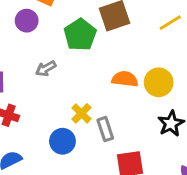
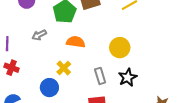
orange semicircle: (125, 79) -> (76, 42), moved
gray rectangle: (105, 129) -> (100, 76), moved

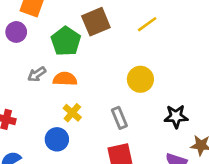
orange semicircle: (76, 42) -> (65, 79), moved
black star: (128, 77) -> (176, 116), moved, turned 30

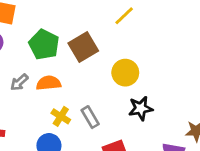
brown square: (96, 22) -> (83, 47), moved
black star: (176, 116) -> (141, 108), moved
gray rectangle: (119, 118) -> (90, 117), moved

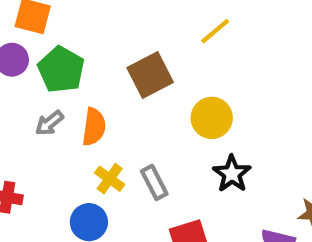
green pentagon: (44, 45) -> (61, 70), moved
orange semicircle: (49, 83) -> (94, 127), turned 100
black star: (141, 108) -> (232, 174), turned -30

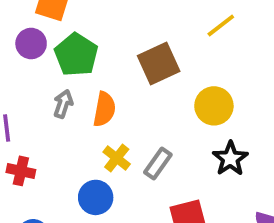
gray arrow: (49, 123) -> (63, 104), turned 144
gray rectangle: (154, 182) -> (158, 163), turned 60

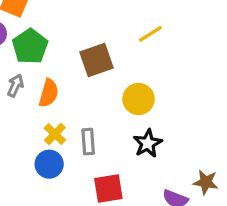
gray rectangle: (158, 163) -> (88, 142), turned -45
blue circle: (96, 197) -> (49, 164), moved

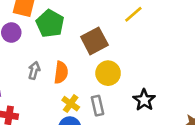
green pentagon: (30, 46) -> (50, 24), moved
yellow circle: (139, 99) -> (108, 73), moved

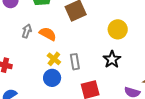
orange semicircle: (61, 72) -> (48, 34), turned -72
yellow circle: (108, 73) -> (118, 29), moved

